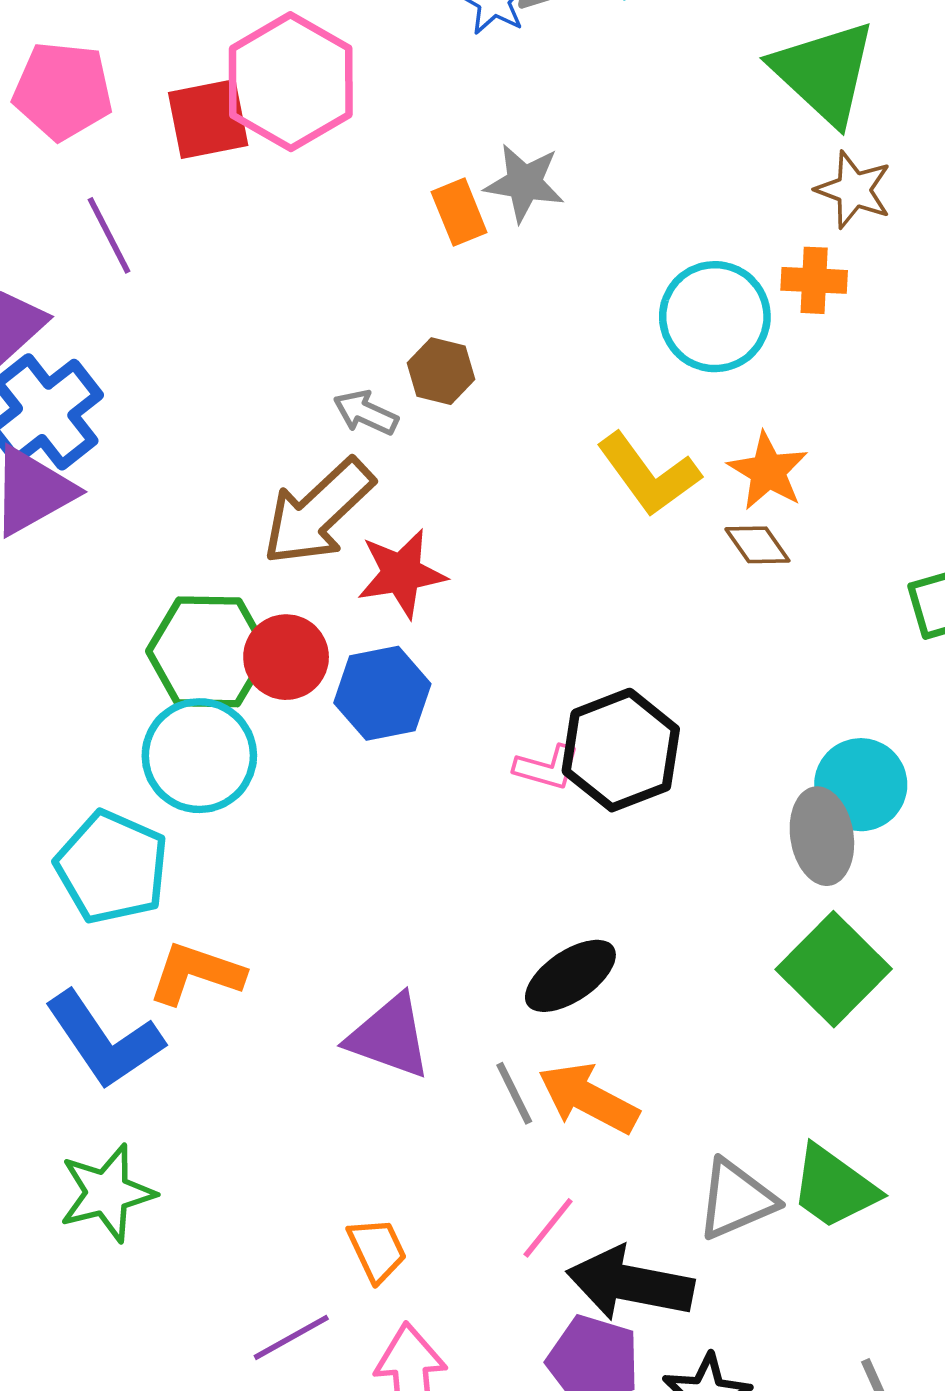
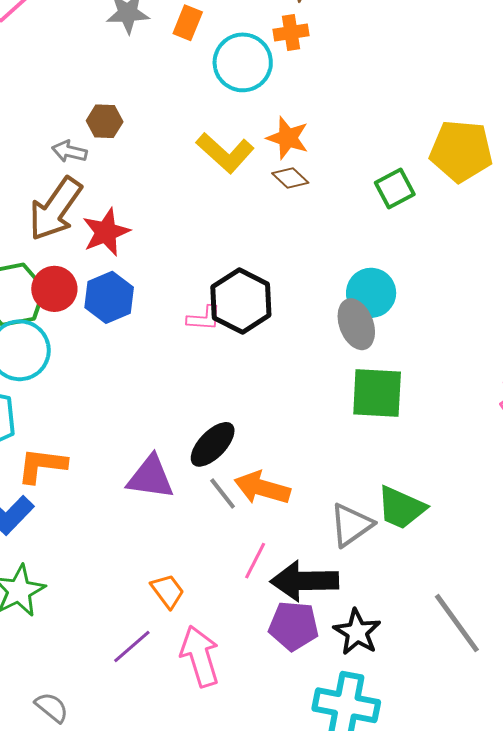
orange rectangle: (459, 212) -> (188, 23), moved, turned 56
green square: (834, 969) -> (377, 393), turned -30
black ellipse: (570, 976) -> (213, 444), moved

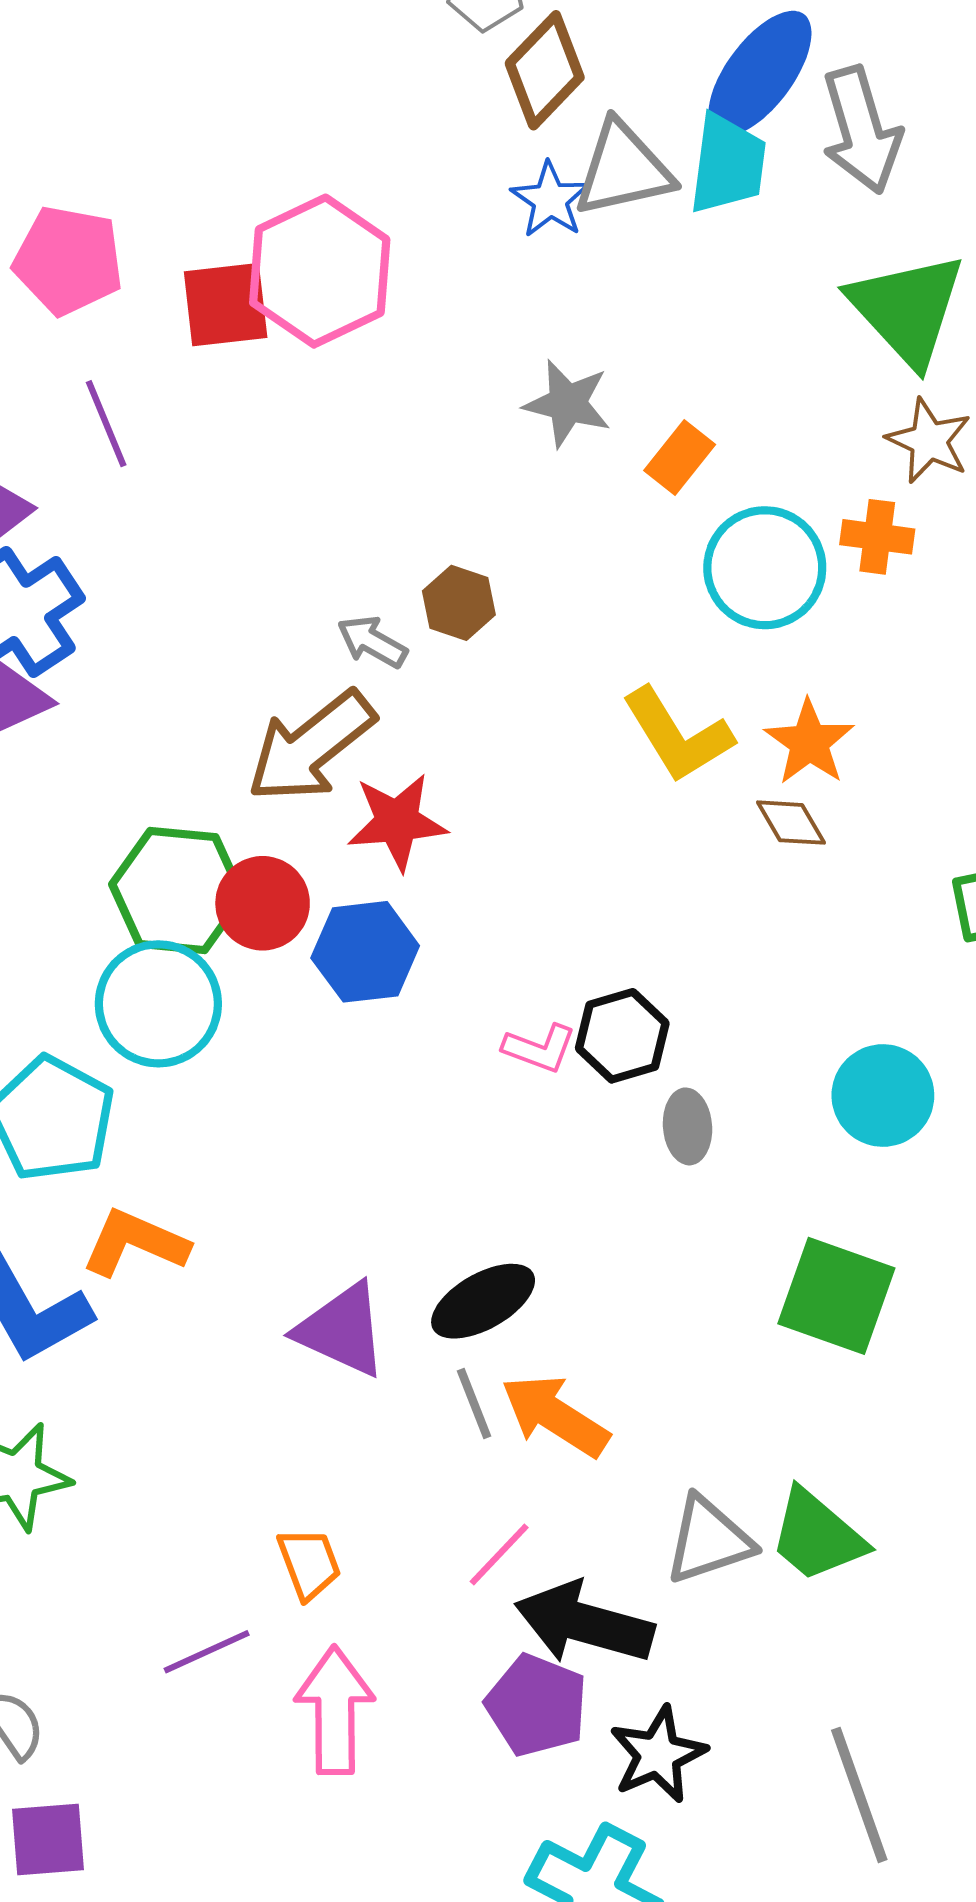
black hexagon: (241, 301) -> (622, 1036), size x0.7
gray ellipse: (356, 324) -> (688, 1126), moved, size x0.7

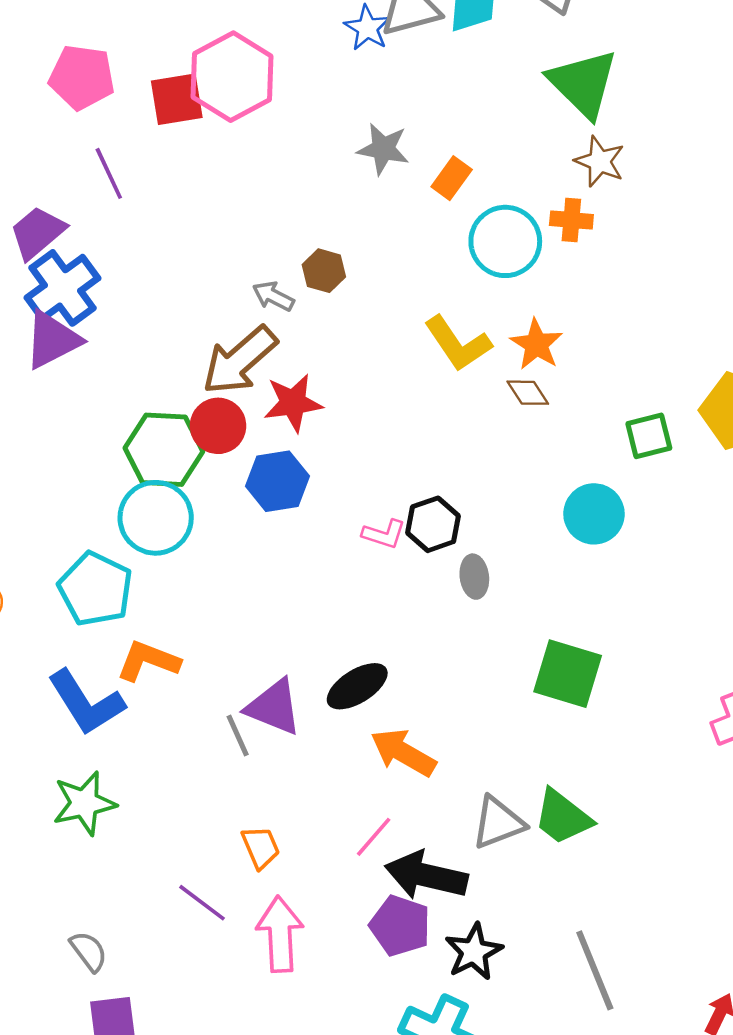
red circle: (263, 903) -> (218, 426), moved
cyan circle: (883, 1095) -> (594, 514), moved
gray line: (474, 1403) -> (238, 735), moved
purple line: (207, 1652) -> (202, 903), turned 64

